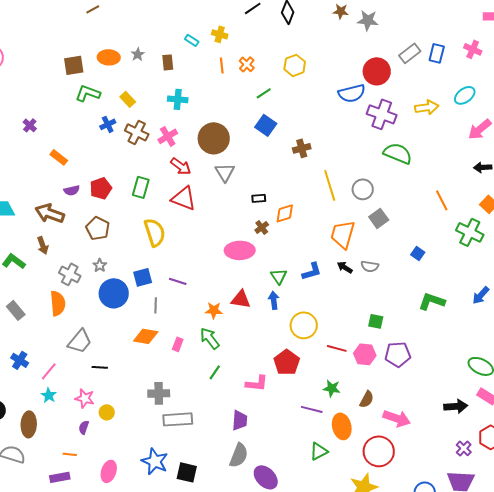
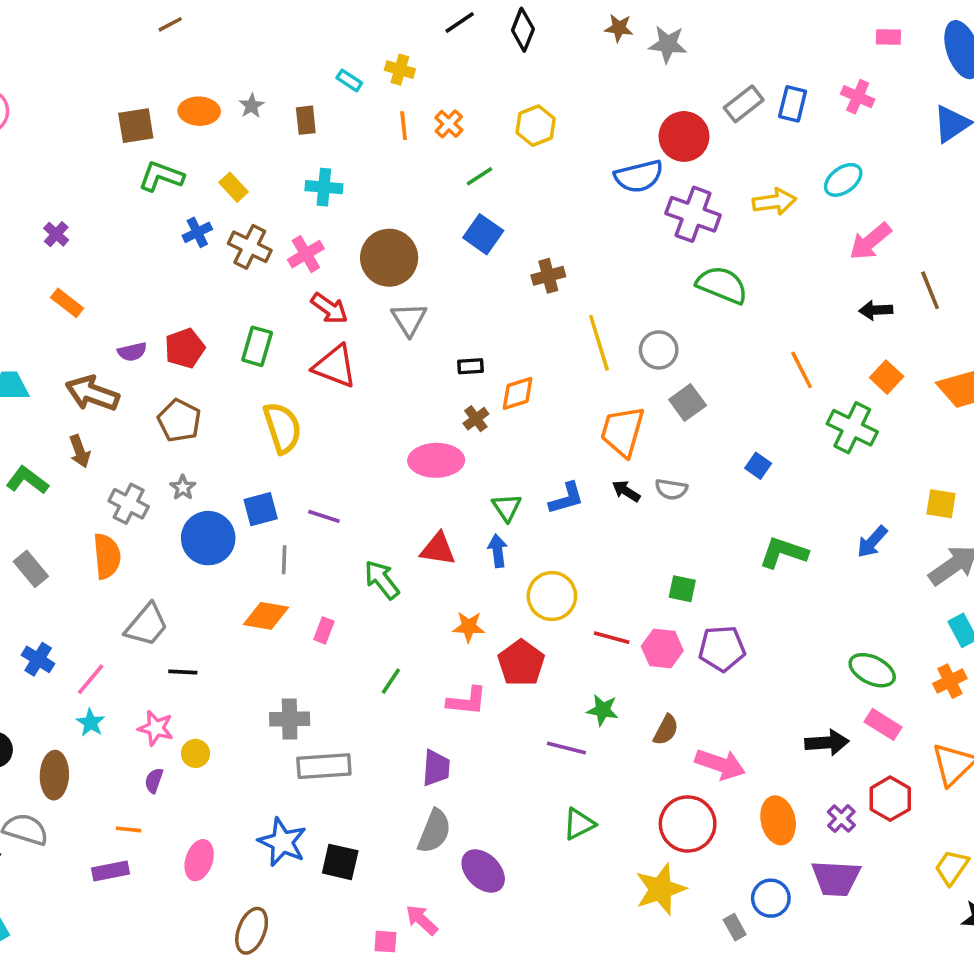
orange rectangle: (59, 157) -> (67, 303), moved
orange star: (214, 310) -> (469, 627), moved
green arrow: (210, 338) -> (382, 580), moved
orange ellipse: (342, 426) -> (778, 820), moved

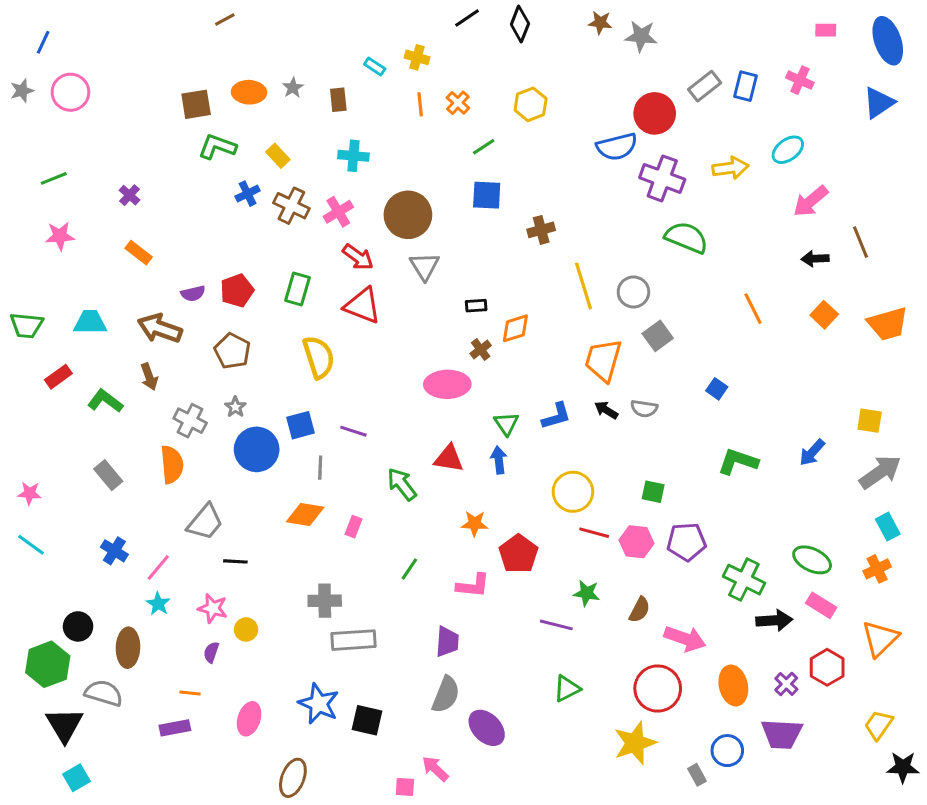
blue square: (483, 234) -> (487, 195), turned -32
green cross: (852, 428) -> (744, 580), moved
yellow circle: (552, 596) -> (573, 492), moved

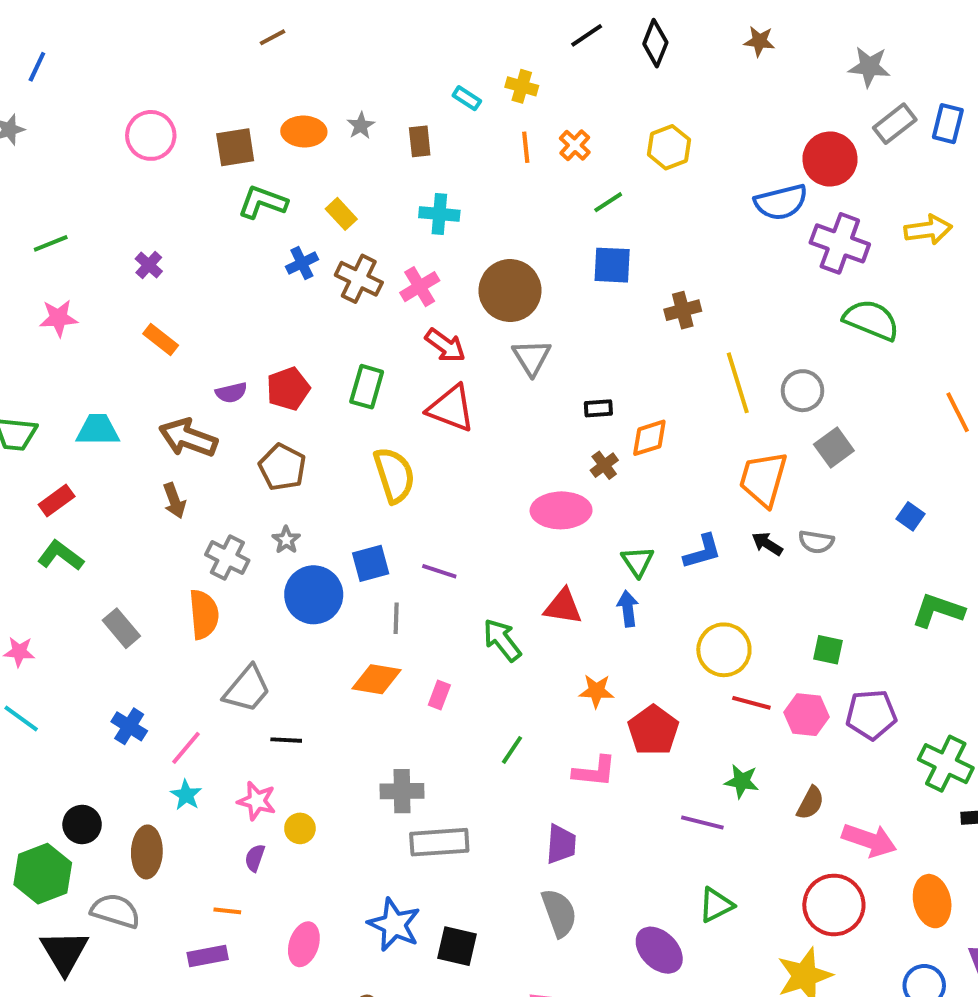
gray star: (641, 36) -> (869, 67), moved
pink circle: (70, 92) -> (151, 135), moved
green L-shape: (105, 401) -> (60, 556), moved
gray semicircle: (446, 695) -> (559, 913), turned -42
purple ellipse: (487, 728) -> (659, 950), moved

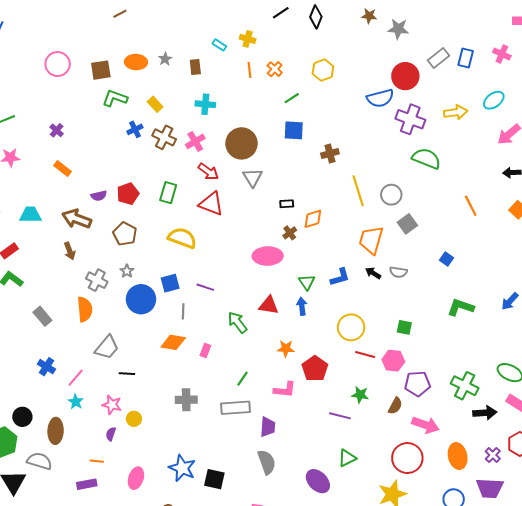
gray star: (869, 67) -> (398, 29), moved
yellow semicircle: (394, 475) -> (182, 238), turned -52
purple pentagon: (871, 715) -> (417, 384), moved
gray rectangle: (439, 842) -> (235, 408), moved

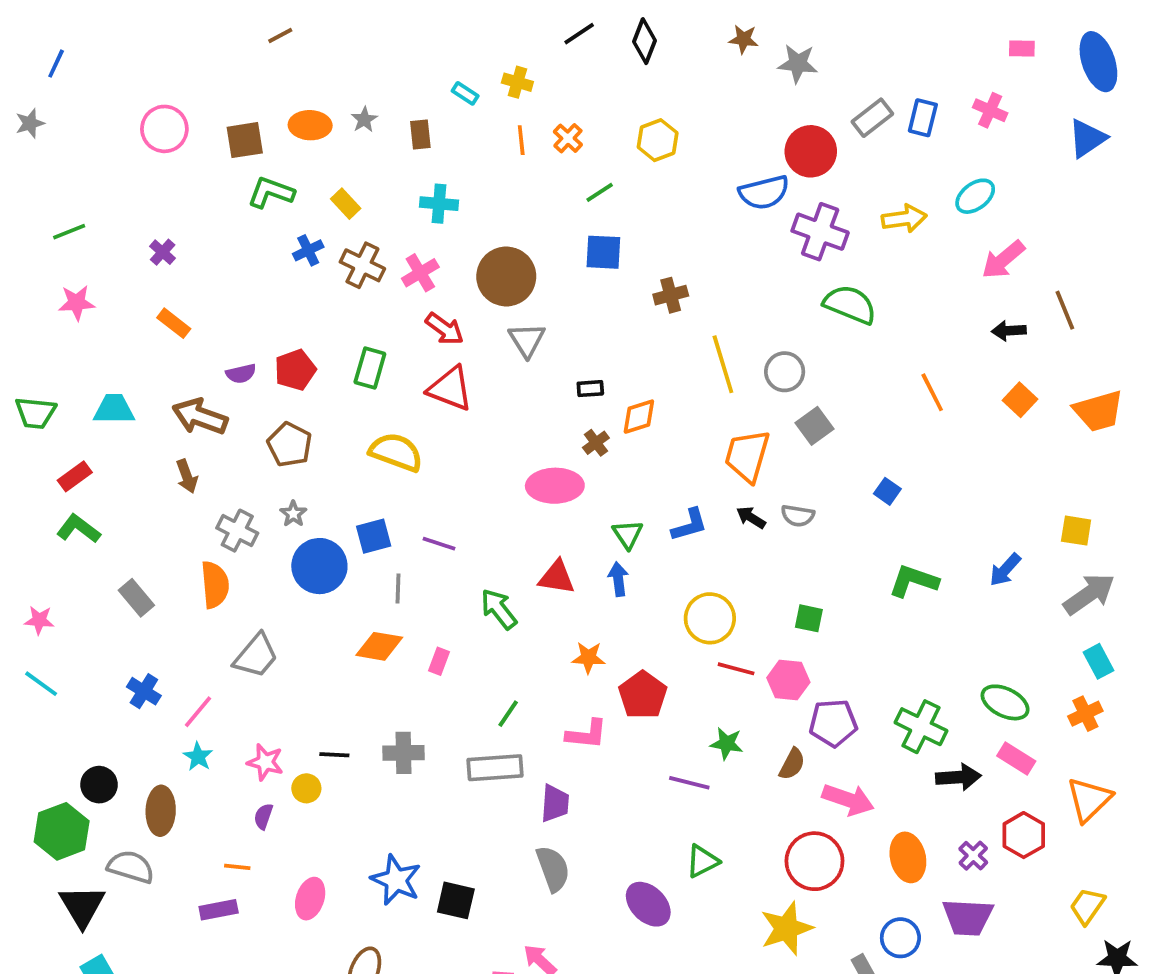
black line: (127, 374) -> (334, 755), moved

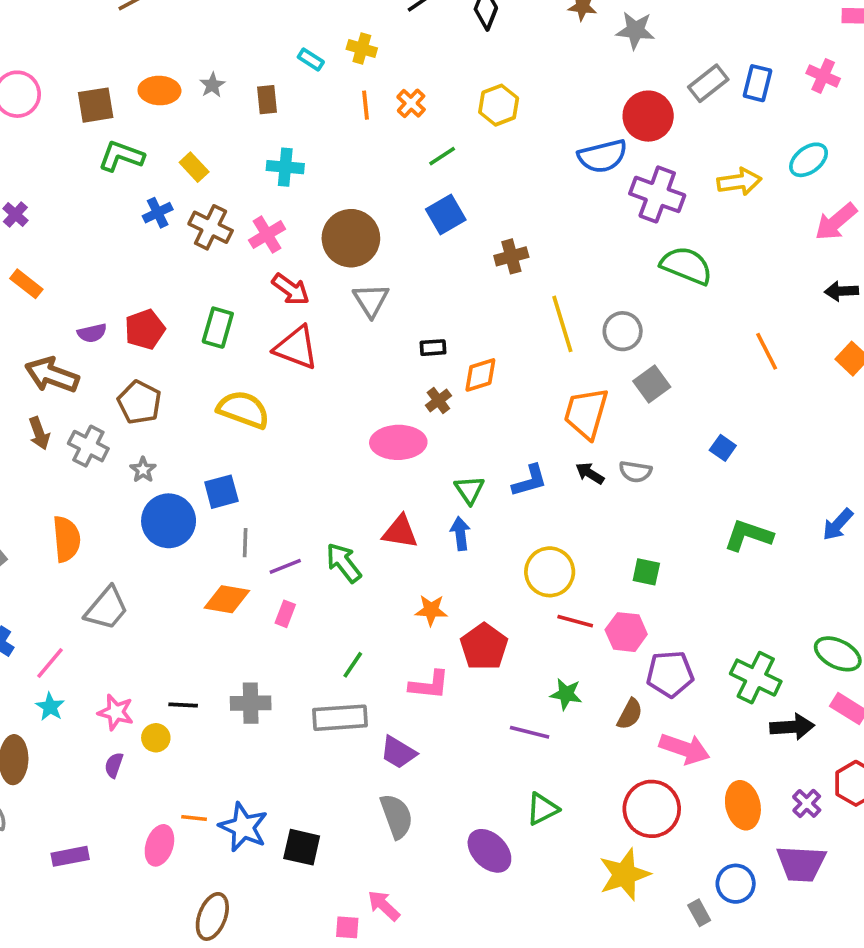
blue square: (603, 252) -> (446, 214), turned -33
gray cross: (237, 531) -> (88, 446), moved
purple line: (439, 544) -> (285, 566), moved, turned -40
purple trapezoid: (555, 803) -> (398, 752), turned 117
orange line: (237, 867) -> (194, 818), moved

